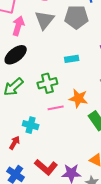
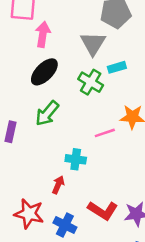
gray triangle: (45, 20) -> (93, 43), moved
green cross: (47, 83) -> (91, 82), moved, turned -36

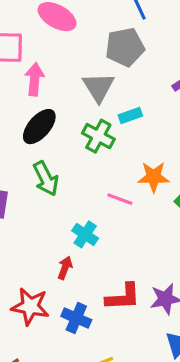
green arrow: (47, 113) -> (46, 179), turned -64
pink line: (105, 133) -> (120, 199), turned 42
cyan cross: (76, 159) -> (85, 234), turned 30
red L-shape: (103, 210) -> (123, 297), turned -32

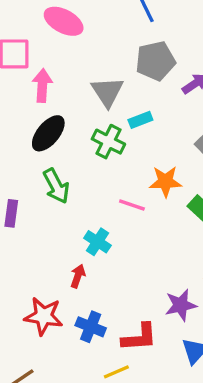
gray pentagon: (125, 47) -> (155, 61), moved
red L-shape: (123, 297) -> (139, 337), moved

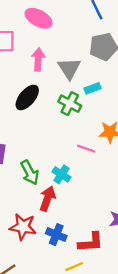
pink arrow: (42, 86) -> (38, 59), moved
green arrow: (56, 186) -> (30, 172), moved
red arrow: (78, 276) -> (47, 199), size x1.5

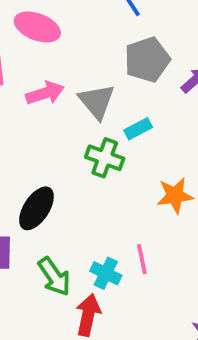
pink arrow: (38, 59) -> (45, 93), turned 75
black ellipse: (27, 97) -> (36, 208), moved
pink line: (86, 149) -> (142, 259), moved, turned 66

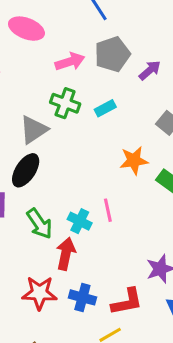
pink arrow: (45, 93) -> (70, 62), moved
gray triangle: (97, 101) -> (34, 130), moved, turned 36
green cross: (105, 158) -> (65, 103), moved

